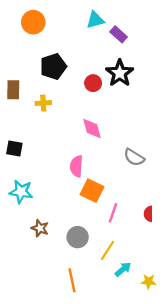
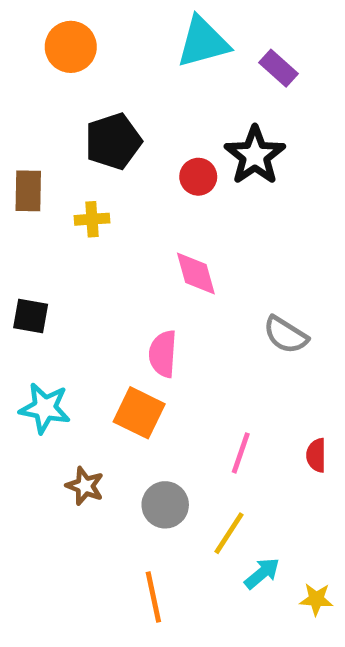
cyan triangle: (95, 20) -> (203, 42), size x1.4
purple rectangle: (119, 34) -> (278, 68), moved
orange square: (92, 191) -> (139, 413), moved

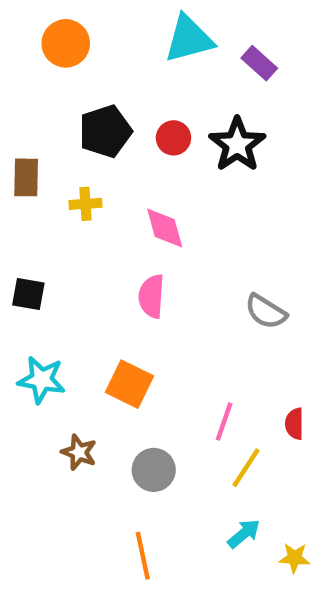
red circle: (198, 177) -> (173, 138), moved
pink diamond: (196, 273) -> (165, 228), moved
pink semicircle: (163, 354) -> (151, 296), moved
yellow line: (229, 533) -> (246, 468), moved

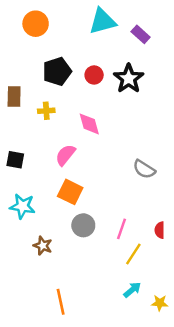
pink semicircle: (151, 296) -> (65, 155), moved, turned 35
orange square: (129, 384) -> (70, 192), moved
gray circle: (154, 470) -> (83, 225), moved
orange line: (143, 556) -> (61, 302), moved

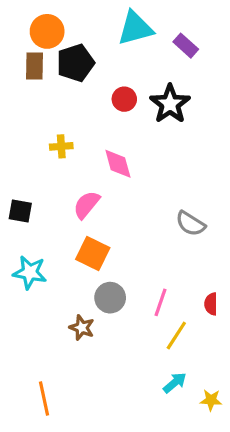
black pentagon: (57, 71) -> (75, 63), moved
brown rectangle: (14, 96) -> (34, 66), moved
brown star: (43, 246) -> (82, 328), moved
orange line: (61, 302) -> (44, 398), moved

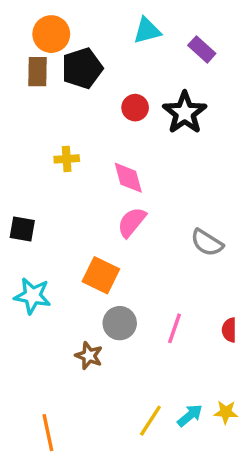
cyan triangle: (135, 28) -> (147, 31), size x0.7
pink semicircle: (86, 205) -> (132, 222), moved
yellow line: (176, 335) -> (150, 421), moved
yellow star: (211, 400) -> (226, 412), moved

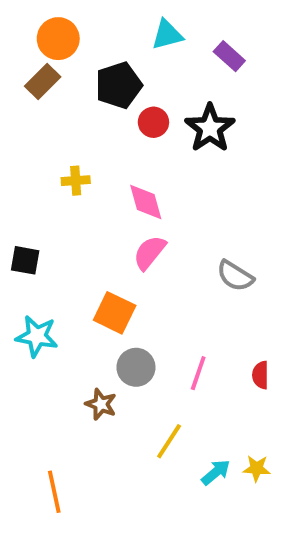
black pentagon: (82, 68) -> (118, 85), moved
brown rectangle: (38, 72) -> (43, 81), turned 44
yellow line: (150, 421) -> (169, 441), moved

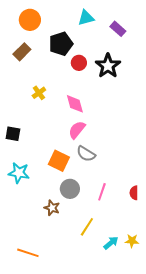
brown rectangle: (43, 81) -> (22, 52), moved
yellow cross: (76, 181) -> (39, 93), turned -32
gray semicircle: (235, 276) -> (86, 154), moved
orange line: (54, 492) -> (28, 253), turned -60

